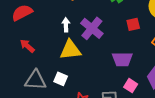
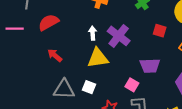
red square: (133, 24) -> (160, 31), turned 32
pink square: (131, 86) -> (132, 85), moved

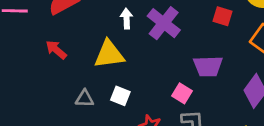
red arrow: (55, 55) -> (56, 50), moved
yellow triangle: (98, 58) -> (109, 54), moved
gray triangle: (64, 89) -> (85, 99), size x0.6

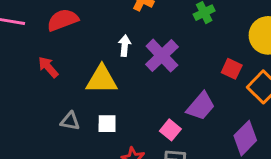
red square: (223, 16) -> (232, 69), moved
purple trapezoid: (208, 66) -> (201, 106), turned -56
white square: (120, 96) -> (107, 124), turned -30

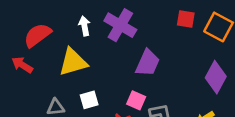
red semicircle: (63, 20) -> (37, 35), moved
purple trapezoid: (201, 106) -> (148, 63), moved
pink square: (170, 130) -> (136, 100), moved

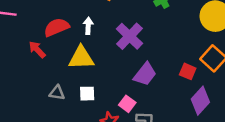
red square: (186, 19) -> (188, 71), moved
white arrow: (85, 26) -> (88, 26), moved

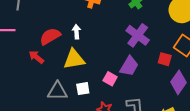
purple cross: (130, 36) -> (138, 35), moved
gray triangle: (57, 93) -> (57, 91), size x1.5
pink square: (127, 104) -> (110, 79), moved

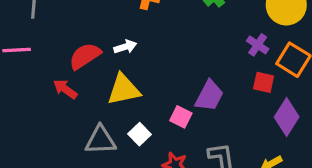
white arrow: (76, 32) -> (125, 47), turned 80
purple cross: (138, 35) -> (258, 45), moved, size x0.6
white square: (83, 89) -> (140, 134), turned -32

